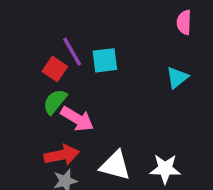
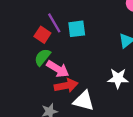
red arrow: (62, 155) -> (66, 85), moved
white star: (165, 169) -> (118, 78), moved

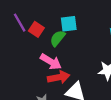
purple line: (54, 23) -> (20, 23), moved
green semicircle: (42, 57) -> (58, 38), moved

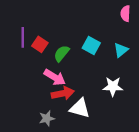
purple line: (20, 23) -> (23, 37), turned 30
cyan square: (69, 24) -> (91, 45), moved, turned 36

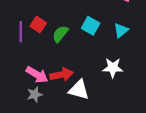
purple line: (23, 37) -> (21, 32), moved
pink arrow: (55, 77) -> (37, 75), moved
gray star: (47, 118) -> (35, 94), moved

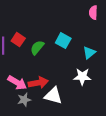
cyan triangle: (121, 30) -> (89, 53), moved
gray star: (35, 94) -> (24, 100), moved

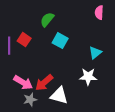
cyan square: (63, 41) -> (60, 41), moved
green semicircle: (37, 48) -> (47, 20), moved
red arrow: (38, 83) -> (44, 83), turned 150

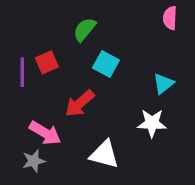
red square: (24, 40) -> (47, 62), turned 32
red arrow: (44, 83) -> (80, 103), moved
gray star: (30, 100) -> (34, 161), moved

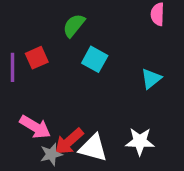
red arrow: (80, 103) -> (69, 141), moved
white star: (152, 123) -> (140, 141), moved
gray star: (34, 161) -> (51, 154), moved

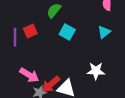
cyan triangle: (151, 79) -> (104, 32), moved
white star: (140, 141) -> (96, 71), moved

